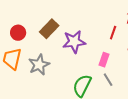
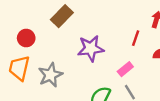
brown rectangle: (49, 29) -> (62, 16), moved
pink rectangle: (104, 60) -> (125, 69), turned 32

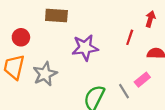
brown rectangle: (62, 16) -> (56, 16), turned 50
pink rectangle: (125, 69) -> (142, 80), moved

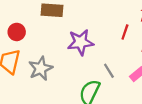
gray line: (124, 91) -> (109, 71), moved

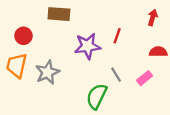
red line: (125, 32) -> (117, 36), moved

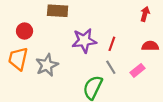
red line: (117, 36) -> (112, 44), moved

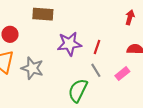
gray star: (47, 65) -> (32, 68), turned -30

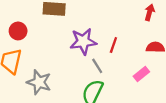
gray star: (32, 68) -> (39, 82), moved
gray line: (96, 70) -> (97, 66), moved

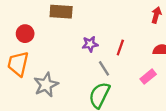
purple star: (83, 41) -> (90, 44), size x0.6
gray star: (39, 82) -> (46, 85), turned 30

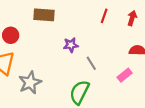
red line: (120, 48) -> (104, 16), moved
gray line: (104, 68) -> (91, 63), moved

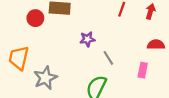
red circle: (11, 35) -> (35, 18), moved
pink rectangle: (125, 75) -> (143, 70), turned -40

